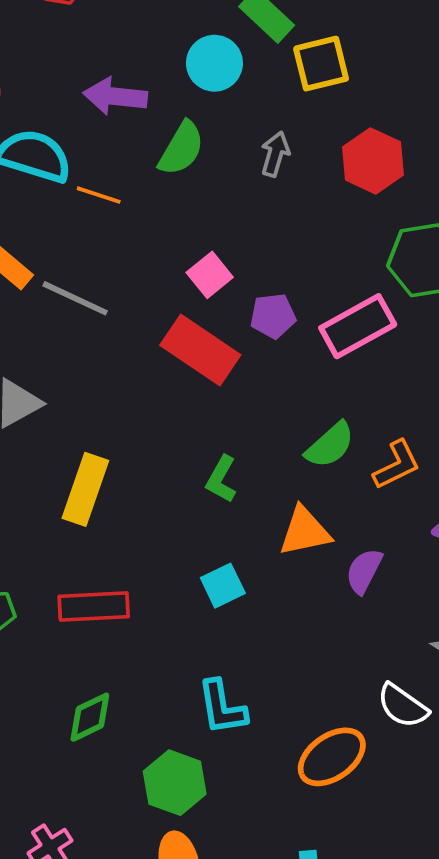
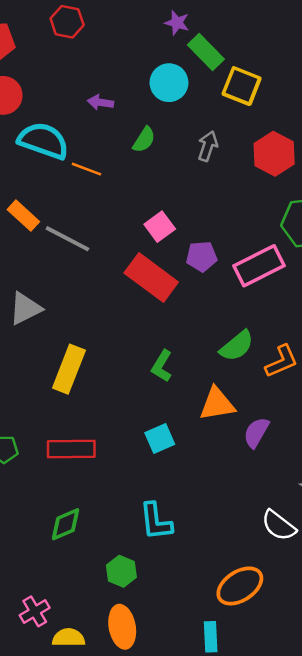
yellow square: (321, 64) -> (242, 86), turned 33
purple arrow: (115, 96) -> (100, 102), size x0.6
green semicircle: (181, 148) -> (144, 140), size x0.7
orange ellipse: (332, 757) -> (240, 586), moved
green hexagon: (175, 783) -> (121, 571), size x0.7

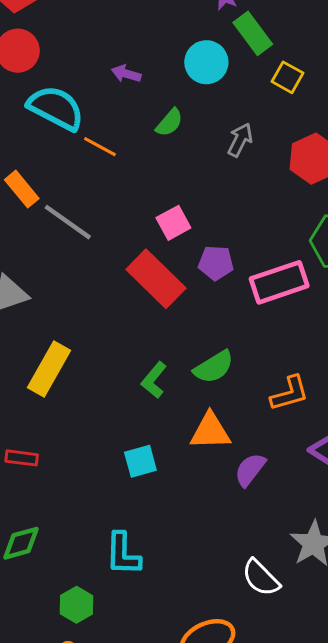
yellow square: (242, 86) -> (288, 77), size x0.7
green semicircle: (237, 346) -> (214, 367), moved
red rectangle: (71, 449) -> (22, 458), moved, size x0.6

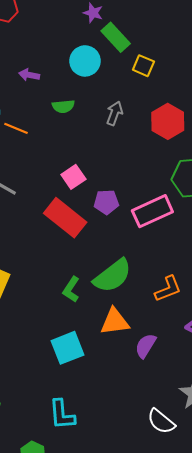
green semicircle: (169, 123) -> (63, 106), turned 50
green semicircle: (214, 367) -> (112, 276), size x1.4
cyan square: (140, 461) -> (68, 348), size x1.4

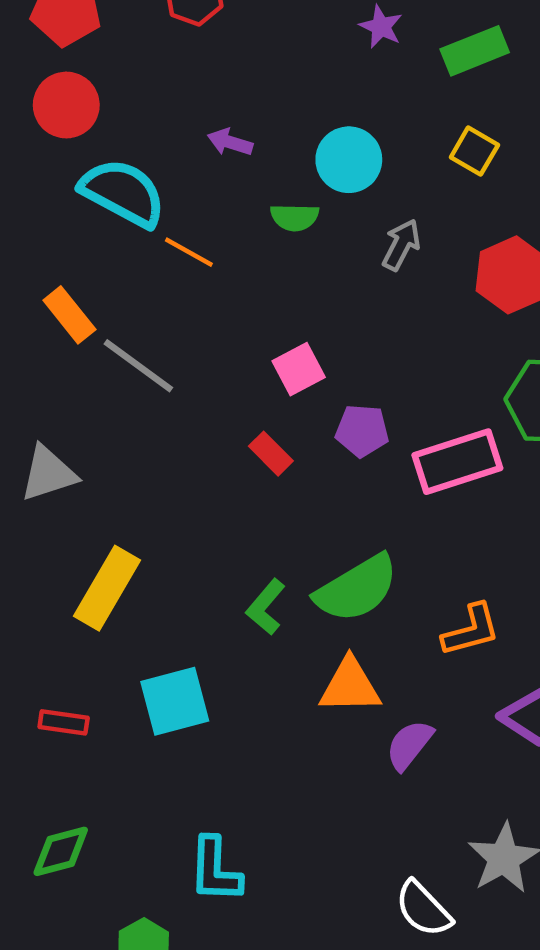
green rectangle: (116, 37) -> (475, 51), moved, turned -76
cyan circle: (85, 61) -> (349, 160), moved
red rectangle: (65, 218) -> (271, 454), size x0.5
cyan square: (68, 348) -> (175, 701), moved

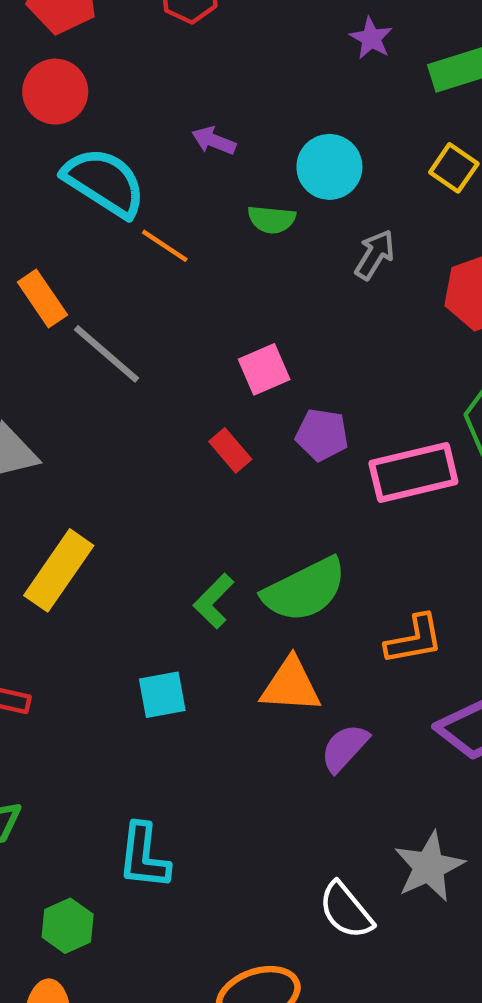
cyan square: (175, 701) -> (162, 695), moved, size x0.7

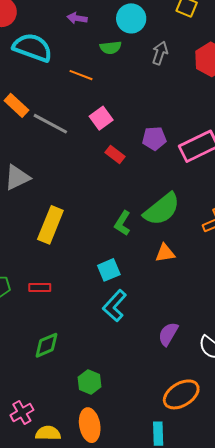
orange line: (165, 246) -> (81, 75), moved
pink square: (264, 369) -> (101, 118), moved
orange triangle: (291, 685) -> (165, 253), size x0.7
purple semicircle: (345, 748) -> (168, 334), moved
cyan L-shape: (144, 856) -> (115, 306), moved, turned 48

